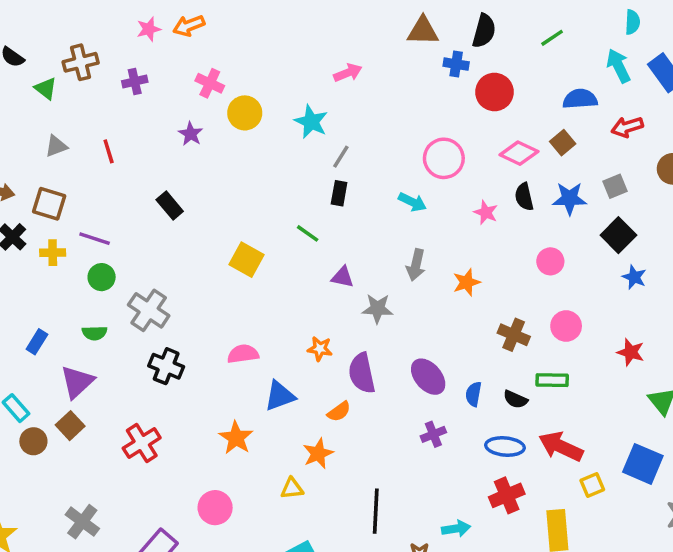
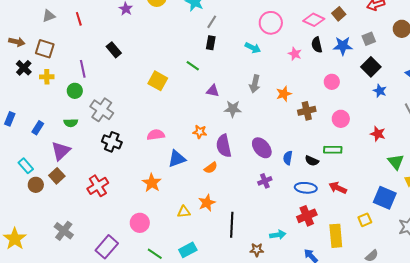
purple line: (95, 239) -> (83, 69), moved, turned 60
brown cross: (514, 335) -> (307, 111), moved, turned -36
red arrow: (561, 447) -> (338, 188), size x0.7
orange star: (318, 453) -> (207, 203), moved
yellow square: (592, 485) -> (365, 220), moved

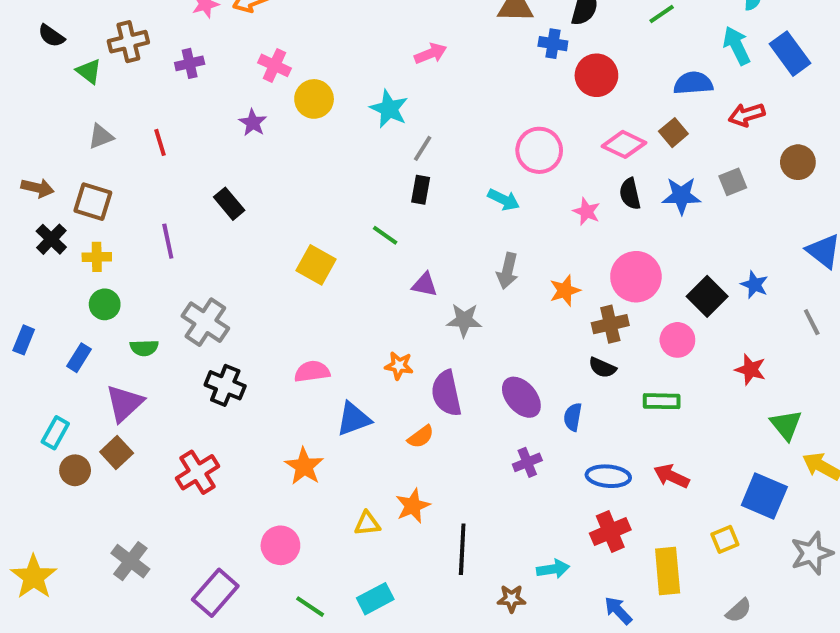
black square: (371, 67) -> (707, 296), moved
pink circle: (332, 82) -> (636, 277), moved, size x1.6
green circle: (75, 91) -> (105, 304), moved
black semicircle: (312, 161) -> (602, 368), moved
cyan rectangle: (26, 166) -> (55, 433), turned 70

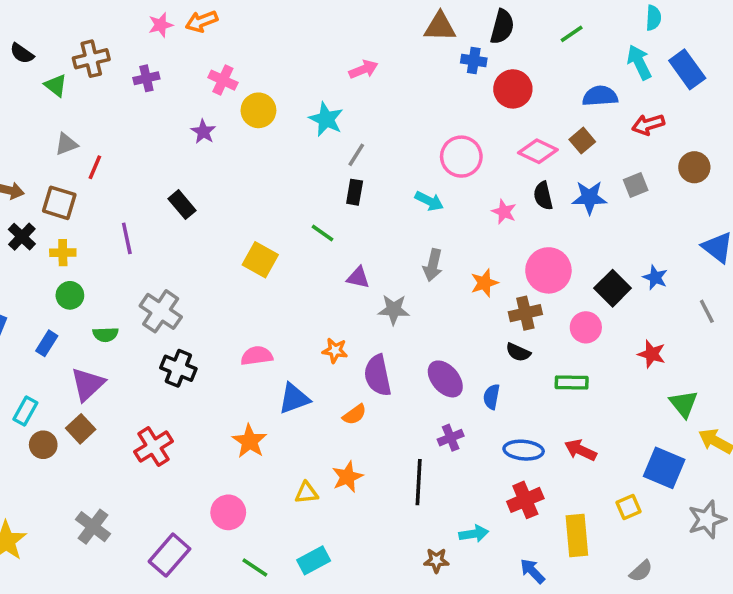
red line: (160, 142) -> (95, 167), moved, turned 40
black line: (462, 549) -> (419, 482), moved

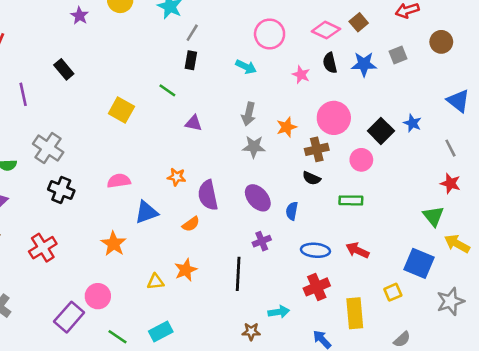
gray star: (394, 310) -> (254, 147), moved
red star: (652, 354) -> (450, 183), moved
purple rectangle: (170, 555) -> (69, 317), moved

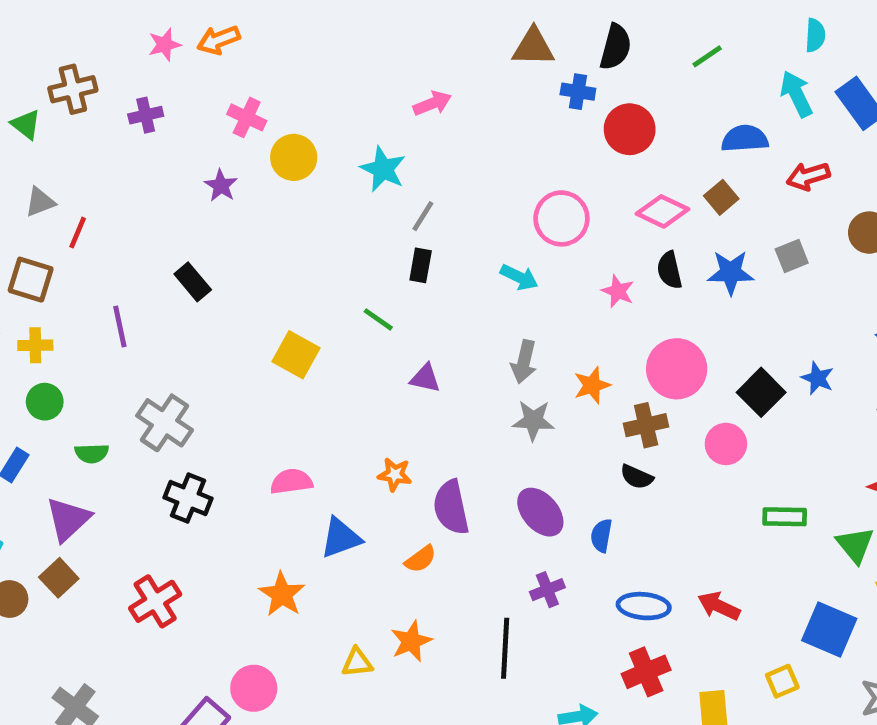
green rectangle: (351, 200) -> (785, 517), moved

